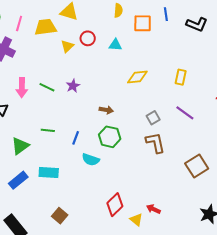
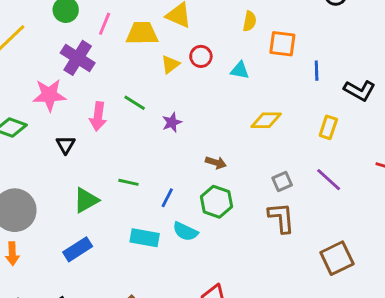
blue line: (166, 14) -> (317, 71), moved
black L-shape: (197, 24) -> (360, 90), moved
green line: (47, 87) -> (135, 103), moved
cyan rectangle: (49, 172) -> (145, 238), moved

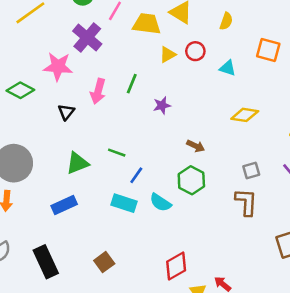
yellow semicircle: (250, 21) -> (226, 21), moved
green line: (135, 103) -> (132, 84), turned 72
blue line: (167, 198) -> (136, 175), moved

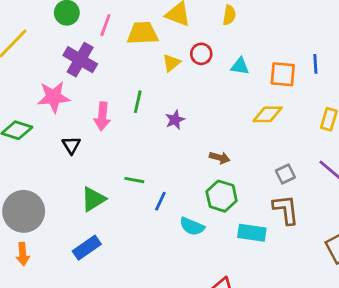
orange square: (268, 50) -> (283, 74), moved
cyan rectangle: (124, 203) -> (252, 233), moved

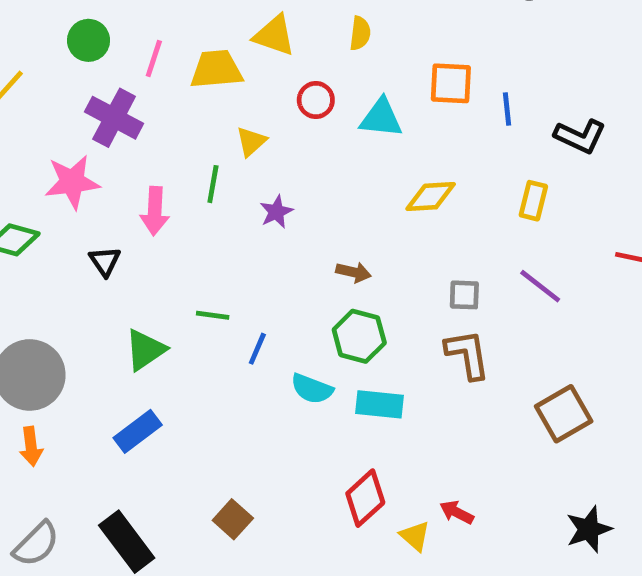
yellow triangle: (171, 63) -> (251, 142), moved
cyan triangle: (240, 66) -> (381, 118), size x1.4
orange square: (283, 74) -> (451, 83), moved
gray square: (285, 174) -> (464, 295), turned 30
cyan rectangle: (252, 233) -> (379, 404), moved

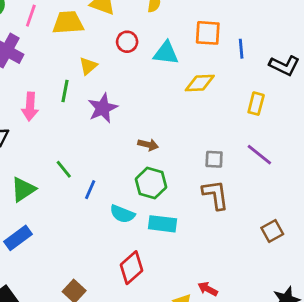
yellow diamond: (431, 197) -> (200, 83), moved
purple star: (276, 212) -> (103, 108), size x1.5
green line: (213, 315) -> (64, 169), turned 42
brown square: (564, 414) -> (272, 231), size x0.7
red diamond: (365, 498) -> (131, 268), moved

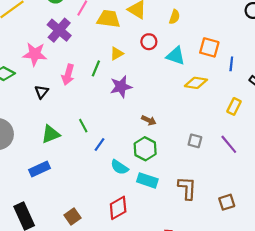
brown L-shape: (215, 195) -> (187, 188), moved

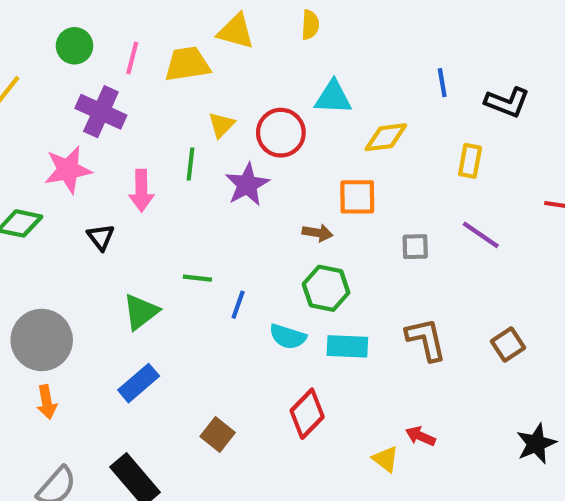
red circle: (149, 42) -> (281, 133), moved, size x1.5
orange square: (209, 47) -> (357, 197), moved
green line: (83, 126) -> (197, 278), turned -40
brown square: (73, 216) -> (218, 435), moved

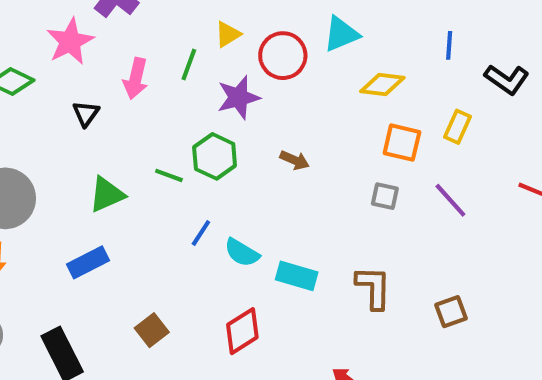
cyan triangle: (333, 97) -> (341, 34), turned -39
pink star: (68, 170) -> (70, 41), turned -30
orange square: (357, 197) -> (402, 143), moved
green hexagon: (326, 288) -> (215, 156), moved
blue line: (238, 305) -> (201, 233), moved

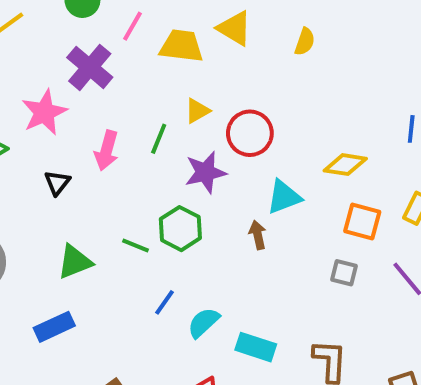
cyan triangle: (341, 34) -> (284, 197), moved
brown arrow: (295, 160) -> (258, 235), turned -128
cyan semicircle: (242, 253) -> (203, 323), turned 104

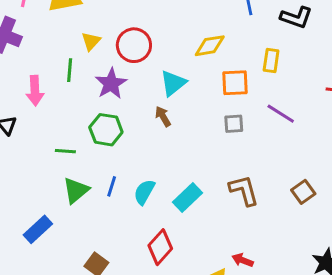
green line: (136, 245) -> (65, 151), moved
green triangle: (75, 262) -> (76, 190), moved
cyan rectangle: (256, 347) -> (188, 197), turned -44

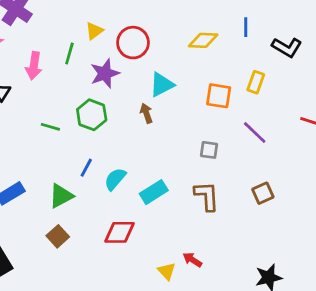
yellow diamond: (210, 46) -> (203, 40), moved
gray square: (234, 124) -> (209, 150), moved
green triangle: (76, 190) -> (61, 196), moved
brown square: (303, 192) -> (263, 193), moved
red diamond: (160, 247) -> (120, 232), turned 36

